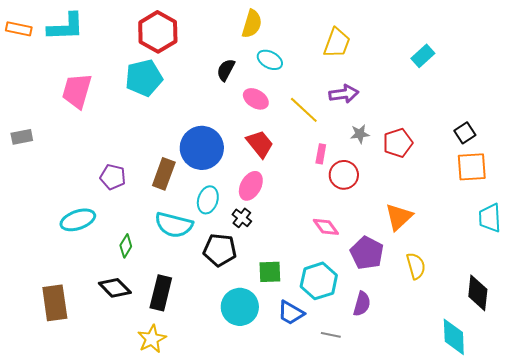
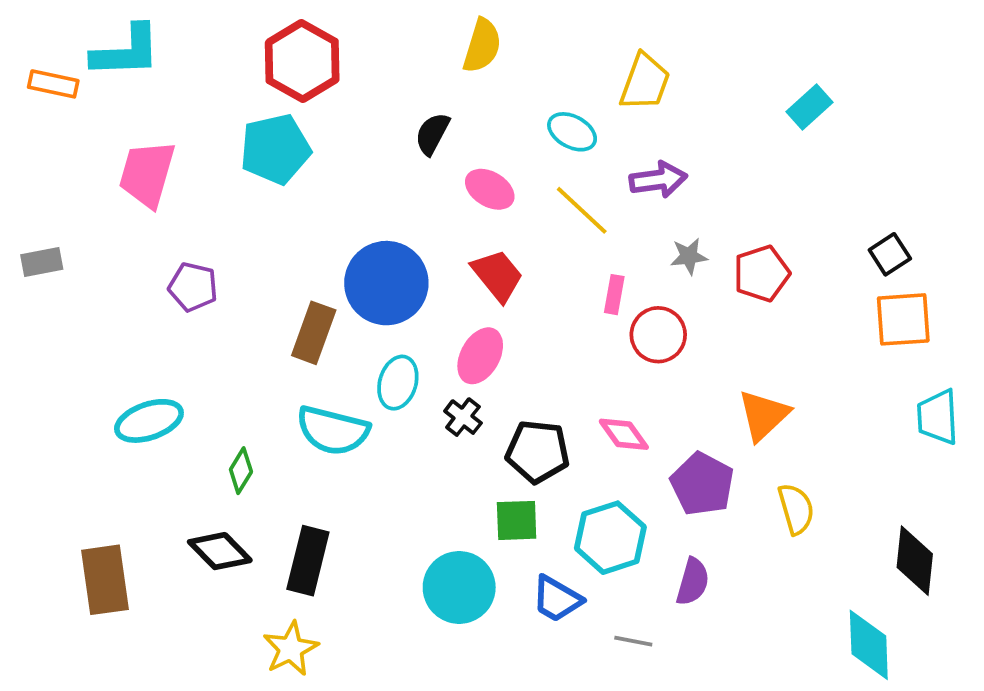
orange rectangle: (19, 29) -> (53, 84), moved
cyan ellipse: (270, 60) -> (572, 132), moved
purple pentagon: (113, 177) -> (193, 287), moved
black pentagon: (220, 250) -> (538, 452), moved

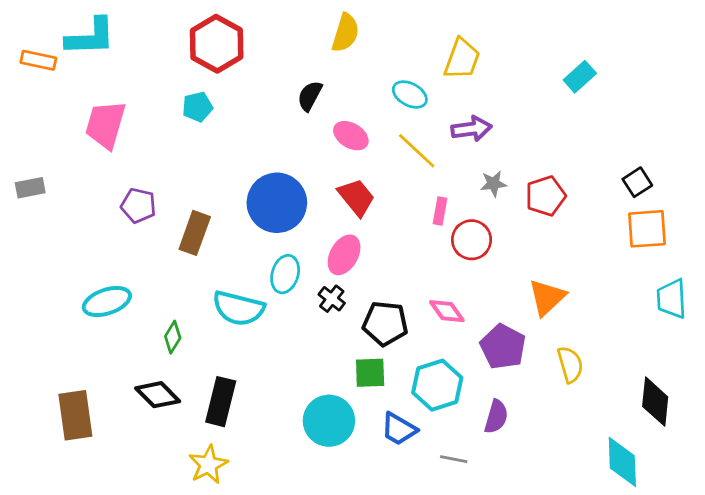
cyan pentagon: (275, 149) -> (197, 107), size x0.6
brown rectangle: (314, 333) -> (195, 233), moved

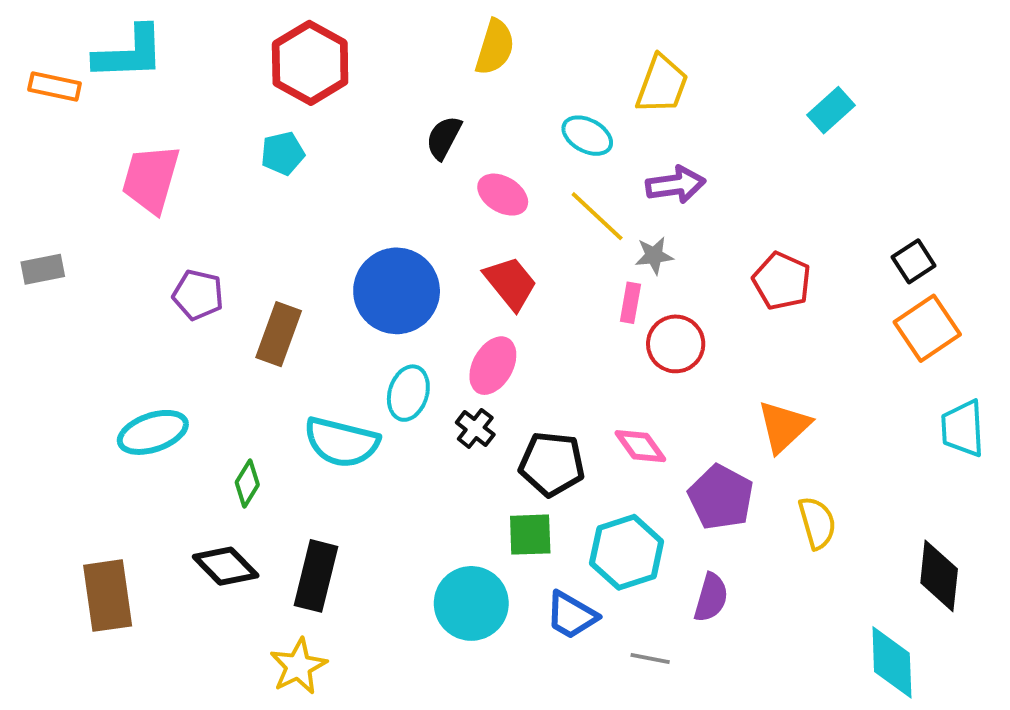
gray star: (493, 184) -> (654, 256), moved
red pentagon: (546, 196) -> (782, 281), turned -30
orange square: (647, 229) -> (927, 328), turned -30

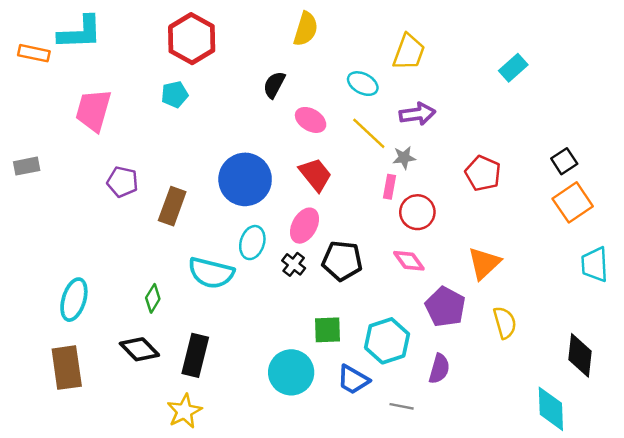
cyan ellipse: (153, 432) -> (74, 300), moved, turned -54
pink diamond: (640, 446) -> (409, 261), moved
black pentagon: (552, 464) -> (342, 261), moved

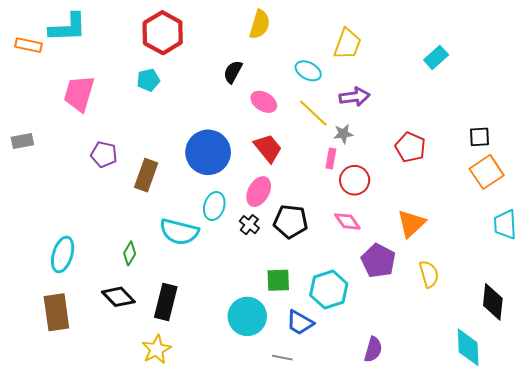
black square: (564, 161) -> (479, 137), turned 30
purple semicircle: (439, 369) -> (373, 349), moved
gray line: (402, 406) -> (282, 358), moved

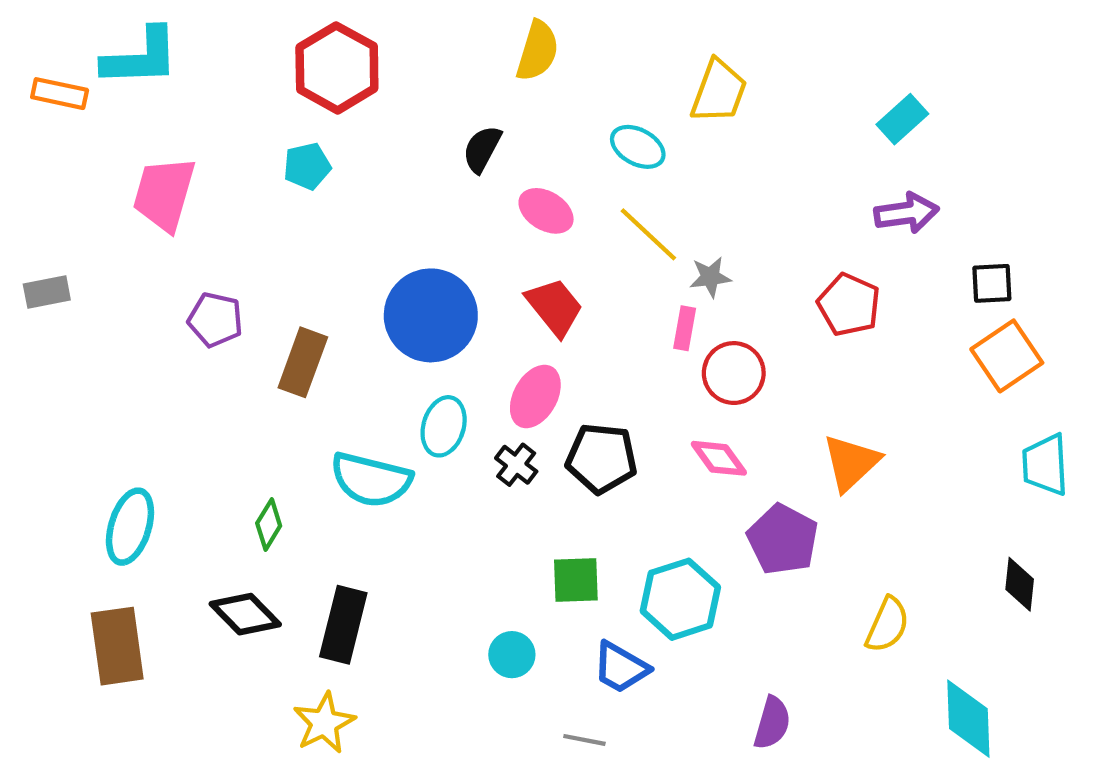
purple arrow: (355, 97) -> (907, 213), moved
yellow semicircle: (429, 274) -> (887, 625), moved, turned 40
black diamond: (493, 302) -> (1020, 584), moved, size x0.7
cyan circle: (247, 316) -> (512, 655), size x0.6

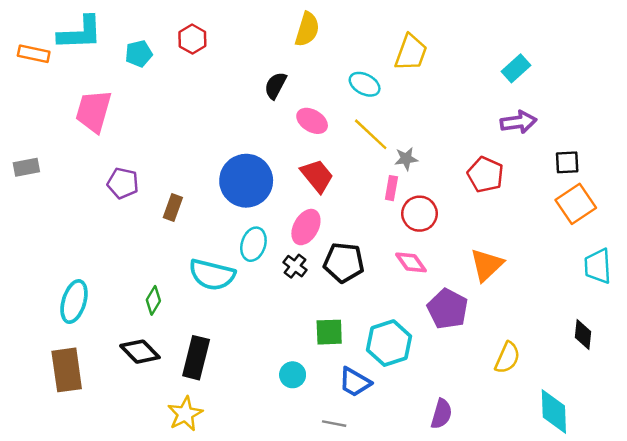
red hexagon: (337, 68) -> (192, 39), size x0.6
cyan pentagon: (307, 166) -> (139, 54), moved
brown rectangle: (303, 362) -> (173, 208), size x0.7

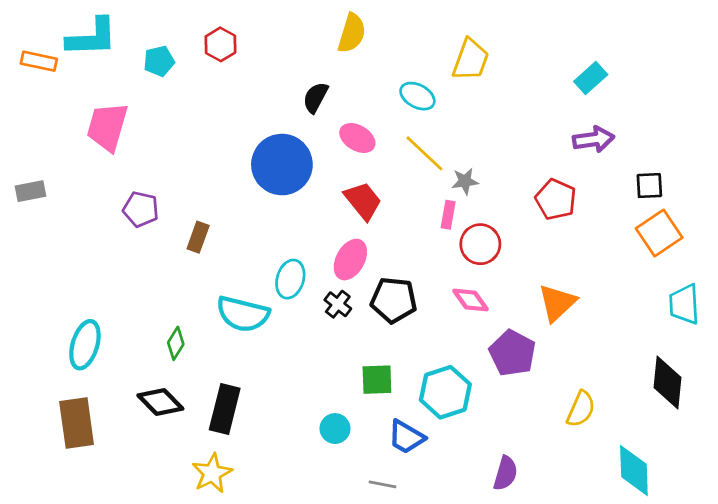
blue circle: (246, 181) -> (282, 165), moved
black diamond: (583, 334) -> (667, 382), size x1.5

